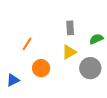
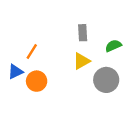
orange circle: (41, 68) -> (37, 81), moved
blue triangle: (13, 80) -> (15, 72), moved

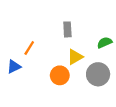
gray rectangle: (83, 33) -> (67, 29), moved
orange circle: (37, 81) -> (60, 75), moved

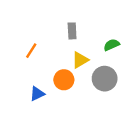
blue triangle: (14, 67) -> (37, 94), moved

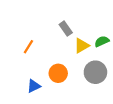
gray rectangle: (72, 31) -> (66, 29), turned -32
yellow triangle: (80, 60) -> (82, 46), moved

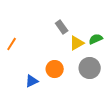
orange line: (28, 47) -> (12, 44), moved

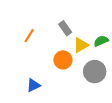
orange line: (12, 44) -> (29, 36), moved
orange circle: (55, 69) -> (63, 60), moved

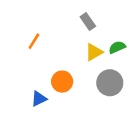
gray rectangle: (65, 28) -> (88, 22), moved
orange circle: (63, 60) -> (62, 82), moved

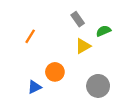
green semicircle: (117, 47) -> (103, 31), moved
gray circle: (110, 83) -> (98, 86), moved

